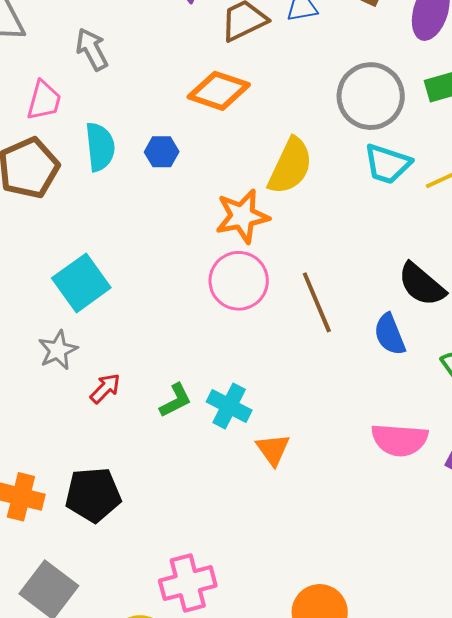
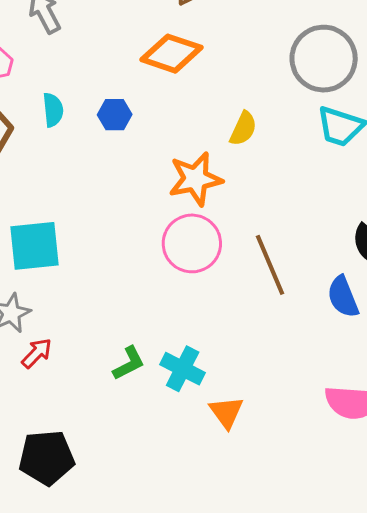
cyan semicircle: (100, 147) -> (53, 110), size x0.7
yellow semicircle: (290, 166) -> (243, 129), size x0.6
cyan square: (81, 283) -> (35, 246), turned 30
red arrow: (105, 388) -> (37, 353), moved

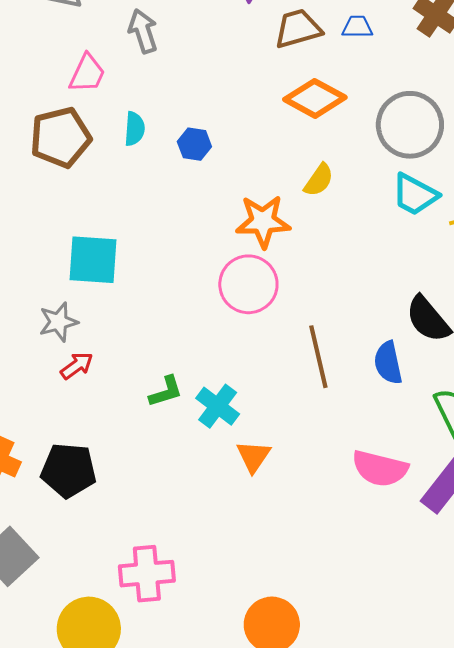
orange diamond: (172, 54) -> (315, 98), moved
brown line: (270, 265) -> (318, 357), moved

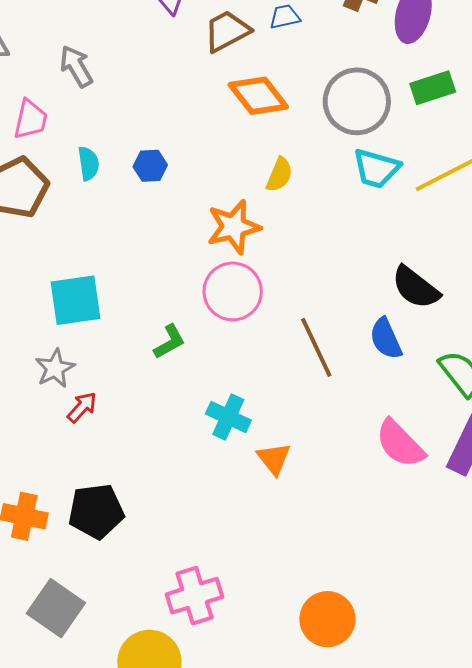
orange diamond: (315, 98) -> (258, 96), turned 36
green L-shape: (166, 392) -> (169, 342), moved
pink semicircle: (380, 468) -> (400, 444), turned 44

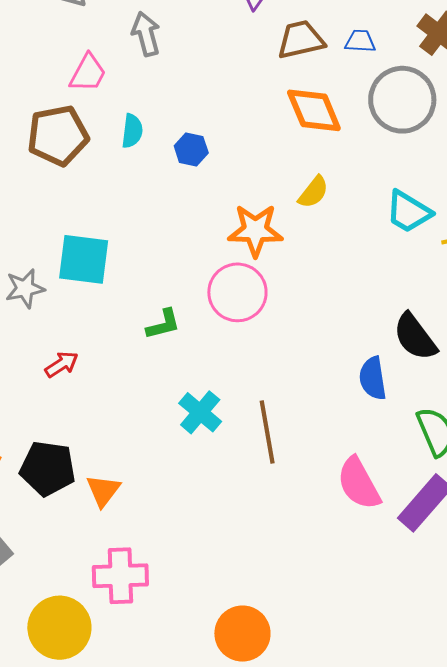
gray circle: (357, 101) -> (402, 100), moved
brown line: (316, 347) -> (267, 432), moved
gray star: (55, 368) -> (25, 288), moved
orange triangle: (274, 459) -> (103, 490), moved

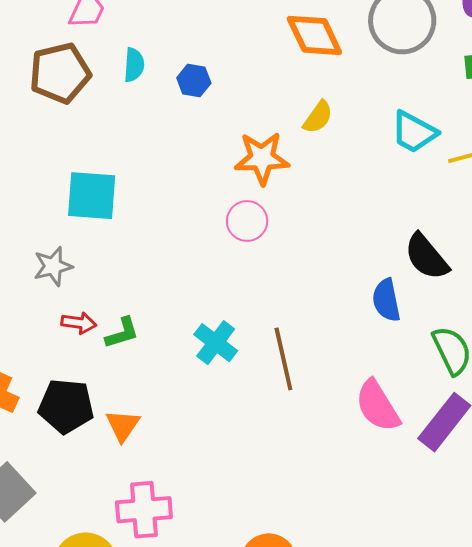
gray star: (25, 288) -> (53, 266), moved
pink circle: (237, 292) -> (247, 221), size x0.7
green L-shape: (163, 324) -> (122, 333), moved
red arrow: (62, 364) -> (79, 323), moved, turned 44

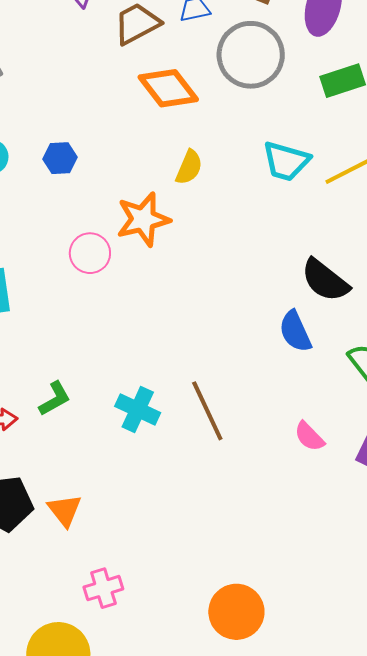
pink circle: (247, 221) -> (90, 253), moved
green L-shape: (122, 333) -> (55, 399), moved
pink semicircle: (378, 406) -> (309, 436), size x0.6
pink cross: (144, 510) -> (103, 588), size x0.7

